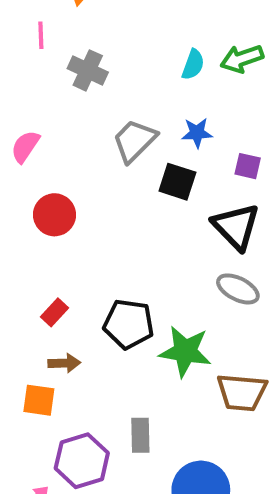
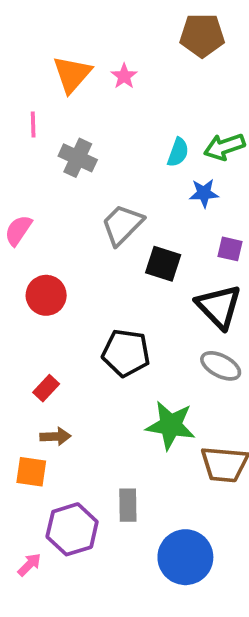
blue star: (197, 133) -> (204, 193), moved
black pentagon: (129, 324) -> (126, 353), moved

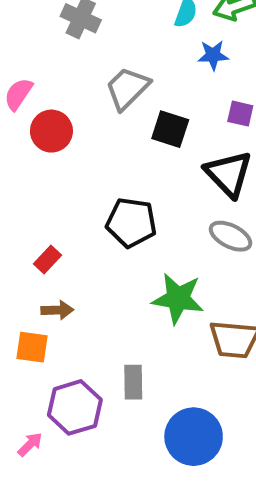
red circle: (46, 295) -> (51, 131), moved

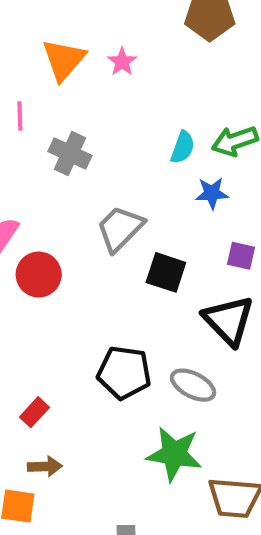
gray ellipse: (231, 236) -> (193, 385), moved

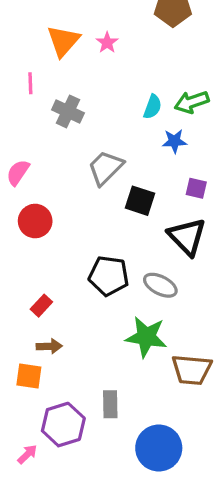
red circle: (39, 275) -> (35, 221), moved

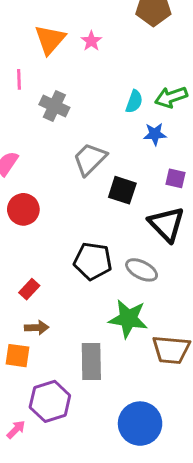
gray rectangle: (110, 404) -> (91, 362), moved, size x1.4

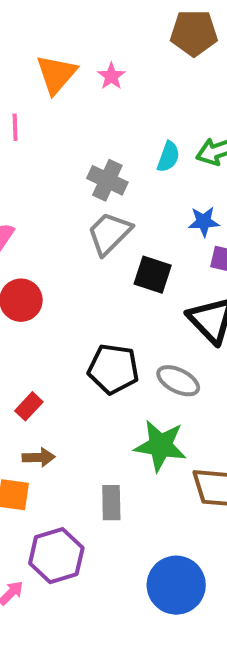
gray cross: (54, 106) -> (107, 180), moved
blue star: (155, 134) -> (204, 222), moved
gray rectangle: (91, 362) -> (111, 503), size x0.7

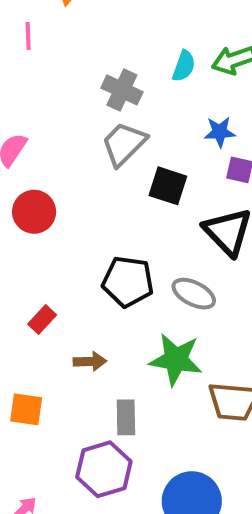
brown arrow: (39, 457) -> (90, 361), moved
purple hexagon: (56, 556) -> (104, 469), moved

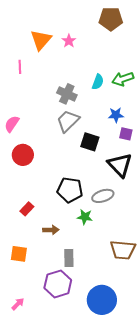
gray ellipse: (194, 294) -> (103, 196), turned -45
green star: (176, 359) -> (85, 217), moved, size x0.6

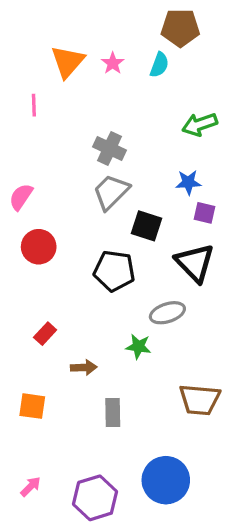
cyan semicircle: (98, 82) -> (159, 65), moved
black pentagon: (70, 190) -> (114, 271), moved
purple hexagon: (58, 284) -> (95, 498), moved

